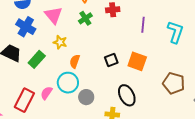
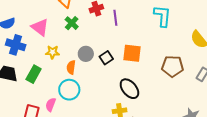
purple line: (143, 25) -> (115, 18), moved
gray circle: (86, 97) -> (86, 54), moved

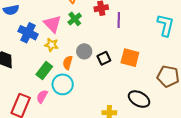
pink triangle: (40, 27) -> (52, 24), moved
blue cross: (16, 45) -> (28, 33), moved
green rectangle: (34, 74) -> (44, 71), moved
black ellipse: (129, 89) -> (139, 99), moved, turned -30

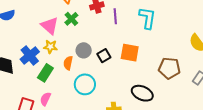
cyan L-shape: (166, 25) -> (147, 18), moved
blue cross: (28, 33) -> (30, 55), moved, turned 30
cyan circle: (63, 84) -> (85, 84), moved

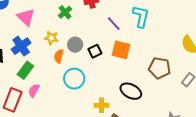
purple line: (115, 16) -> (114, 24), moved, turned -42
pink triangle: (50, 26) -> (26, 17), moved
yellow star: (50, 47) -> (51, 38), moved
green rectangle: (45, 73) -> (25, 70), moved

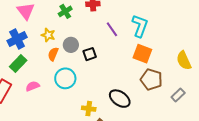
orange square: (121, 50) -> (142, 54), moved
pink semicircle: (34, 90) -> (33, 86), moved, turned 32

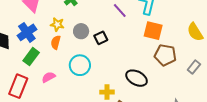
orange semicircle: (53, 54) -> (56, 42), moved

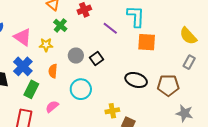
yellow star: (57, 24) -> (46, 45), moved
brown pentagon: (165, 55) -> (168, 85), moved
gray rectangle: (194, 67) -> (189, 62), moved
black ellipse: (137, 78) -> (136, 80), moved

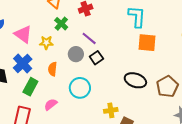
purple line: (110, 28) -> (89, 38), moved
brown pentagon: (168, 85) -> (167, 87), turned -30

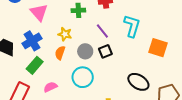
cyan L-shape: (137, 17) -> (132, 26), moved
green cross: (61, 24) -> (78, 10), turned 32
yellow star: (46, 43) -> (65, 34), moved
gray circle: (76, 54) -> (85, 51), moved

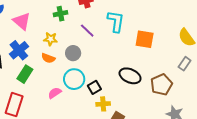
black square: (105, 51) -> (94, 87), moved
orange semicircle: (60, 53) -> (48, 58), turned -80
pink semicircle: (50, 87) -> (55, 93), moved

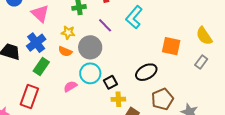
cyan L-shape: (116, 21) -> (134, 17), turned -150
orange square: (145, 39) -> (171, 46), moved
gray circle: (73, 53) -> (90, 47), size x1.5
black ellipse: (130, 76) -> (146, 72), turned -55
brown pentagon: (161, 85) -> (162, 99), moved

